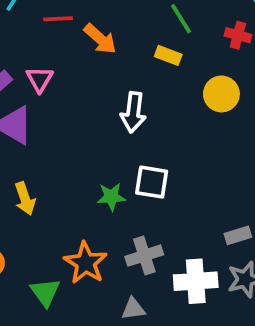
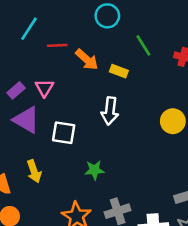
yellow rectangle: (168, 55) -> (119, 71), moved
yellow circle: (221, 94) -> (173, 121), moved
white square: (152, 182) -> (64, 133), moved

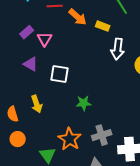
purple rectangle: (16, 90) -> (27, 32), moved
white arrow: (110, 111) -> (118, 49), moved
purple triangle: (26, 120) -> (31, 64), size x0.7

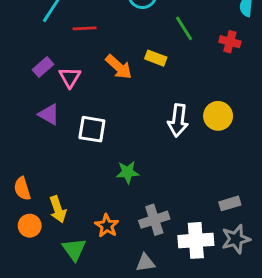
orange arrow: (78, 17) -> (119, 67), moved
white arrow: (118, 49) -> (178, 120), moved
yellow arrow: (37, 104) -> (58, 209), moved
orange star: (70, 139) -> (107, 226), size x0.7

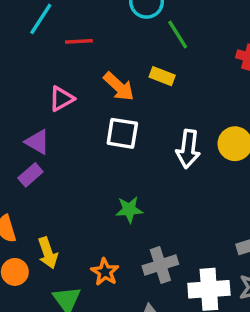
green line: (184, 28) -> (178, 35), moved
purple rectangle: (43, 67) -> (30, 175), moved
pink triangle: (70, 77) -> (62, 99), turned 30
white square: (92, 129) -> (122, 133), moved

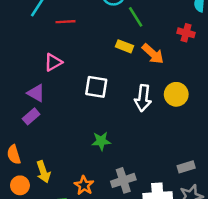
orange arrow: (119, 87) -> (153, 54), moved

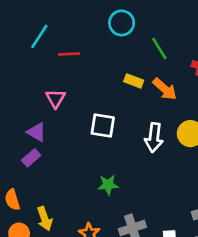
green line: (136, 17) -> (159, 49), moved
pink triangle: (53, 62) -> (55, 98), turned -30

